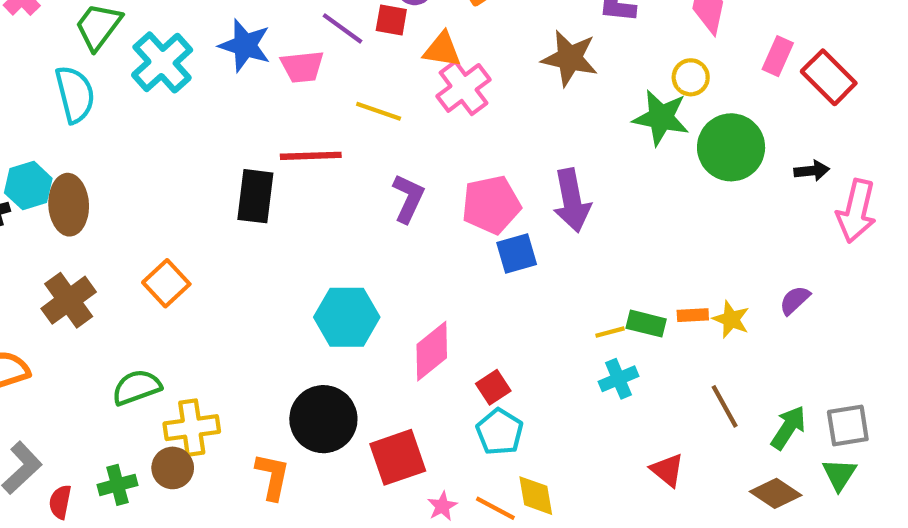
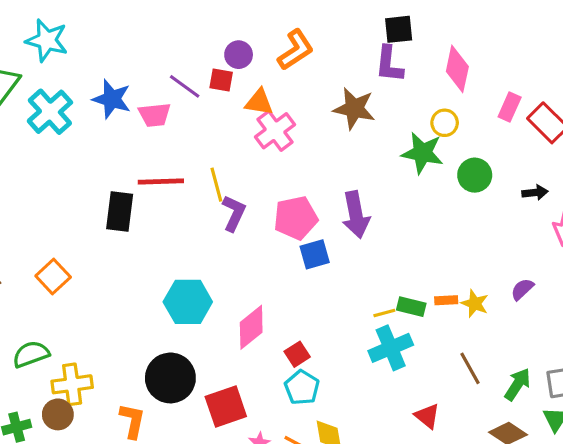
yellow line: (379, 111) -> (216, 185), moved, turned 56
green circle: (731, 147) -> (475, 175), size x0.7
cyan cross: (619, 379) -> (391, 348), size x1.5

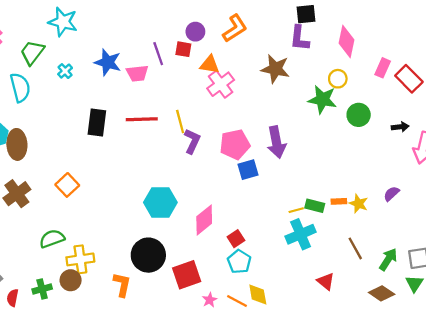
purple line: (185, 86) -> (158, 54), turned 35
cyan cross: (50, 112) -> (65, 71), size x0.5
black rectangle: (120, 212) -> (97, 123), moved

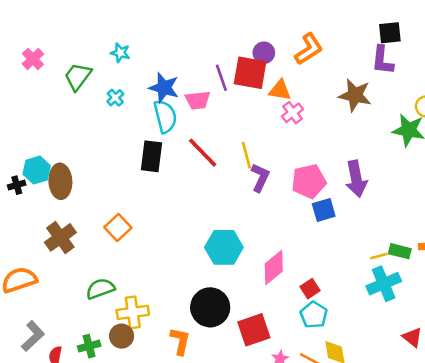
cyan star: (63, 22) -> (120, 53), moved, size x0.6
red square: (183, 49) -> (250, 73), size x1.8
pink cross: (221, 84) -> (293, 113), size x0.7
cyan semicircle: (20, 87) -> (165, 116), moved
red line: (142, 119) -> (203, 153), turned 48

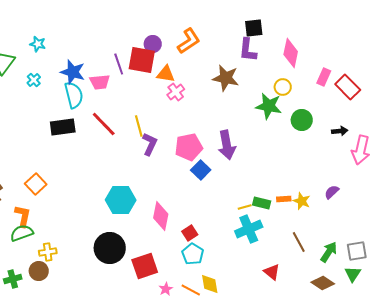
black rectangle: (151, 156) -> (63, 127), turned 75
blue square: (324, 210) -> (201, 170), turned -30
pink diamond: (274, 267) -> (161, 216), turned -40
yellow cross: (133, 312) -> (48, 252), size x0.7
orange L-shape: (180, 341) -> (23, 216), moved

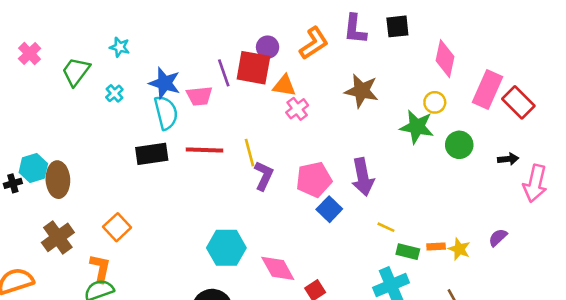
purple L-shape: (248, 50) -> (355, 29), moved
pink rectangle: (324, 77) -> (488, 90), size x1.6
red line: (104, 124) -> (205, 150), turned -44
yellow line: (245, 207) -> (386, 227), moved, turned 40
pink diamond: (161, 216) -> (278, 268), turned -40

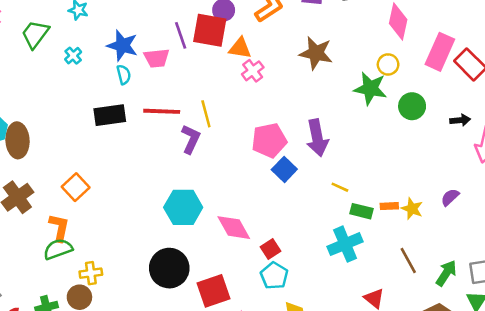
cyan semicircle: (166, 113) -> (124, 75), size x0.6
purple L-shape: (264, 176) -> (191, 139), moved

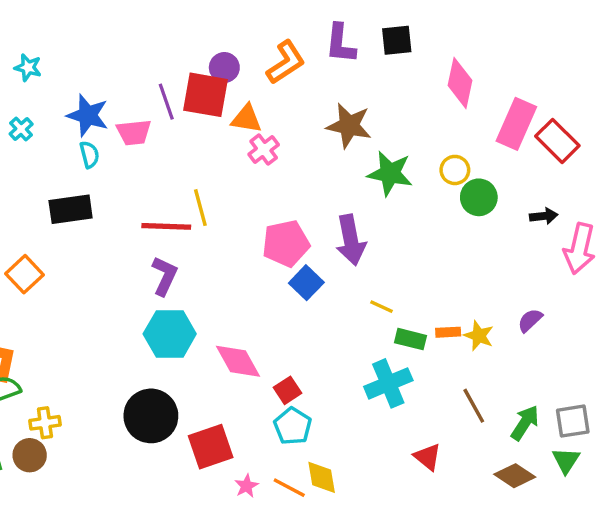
yellow circle: (388, 64) -> (455, 170), moved
green star: (370, 88) -> (390, 173), moved
red line: (162, 111) -> (166, 226), moved
purple L-shape: (191, 139) -> (165, 276), moved
orange square: (76, 187) -> (24, 274), moved

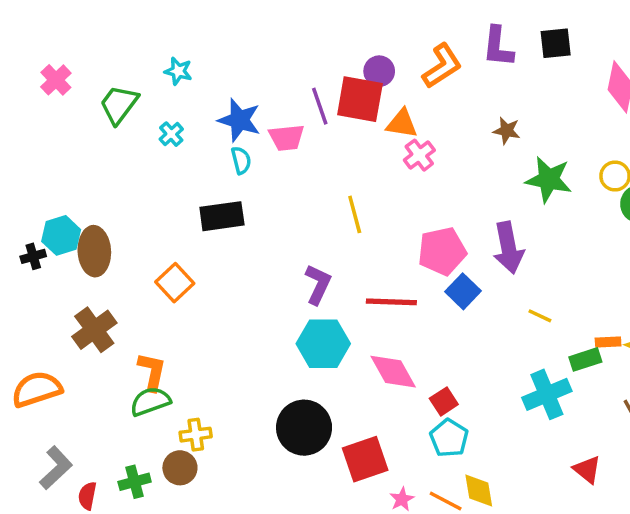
brown star: (349, 126) -> (507, 131), size x0.6
red line: (166, 226) -> (391, 302), moved
green rectangle: (410, 339) -> (585, 359), moved, turned -32

